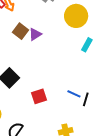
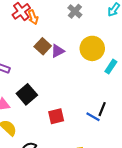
yellow circle: (76, 16) -> (92, 48), moved
black line: (86, 99) -> (102, 109), moved

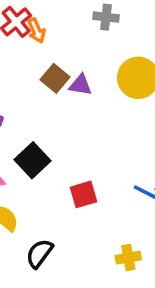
gray cross: (75, 11) -> (106, 17), turned -32
purple triangle: (58, 51) -> (80, 85), turned 40

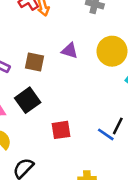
brown square: (55, 78) -> (34, 62), moved, turned -36

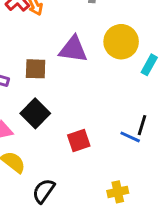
purple triangle: (70, 51) -> (73, 49), size x1.5

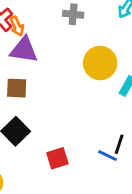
purple triangle: (73, 49) -> (24, 50), moved

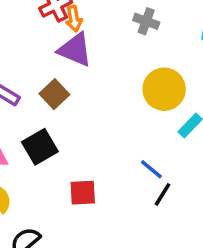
brown square: (17, 88) -> (54, 94), turned 30
blue line: (107, 156) -> (151, 169), moved

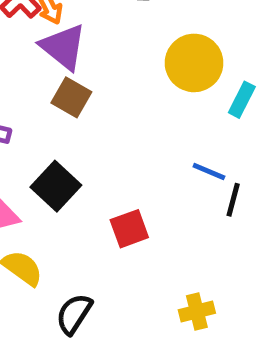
purple triangle: (75, 50) -> (63, 47), turned 33
brown square: (54, 94) -> (71, 97), moved

